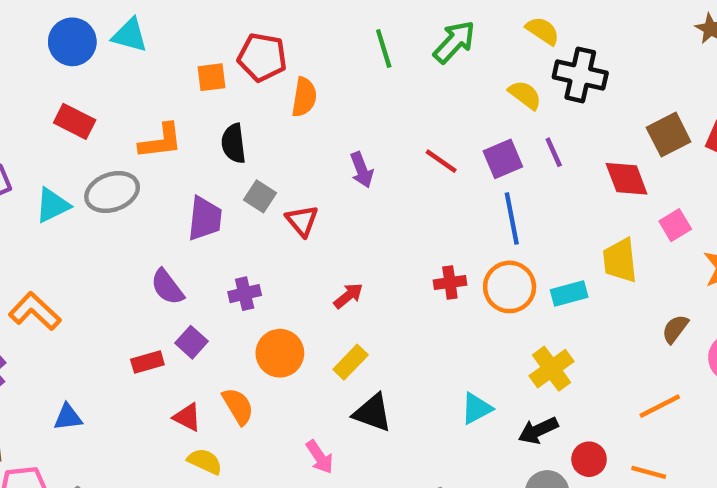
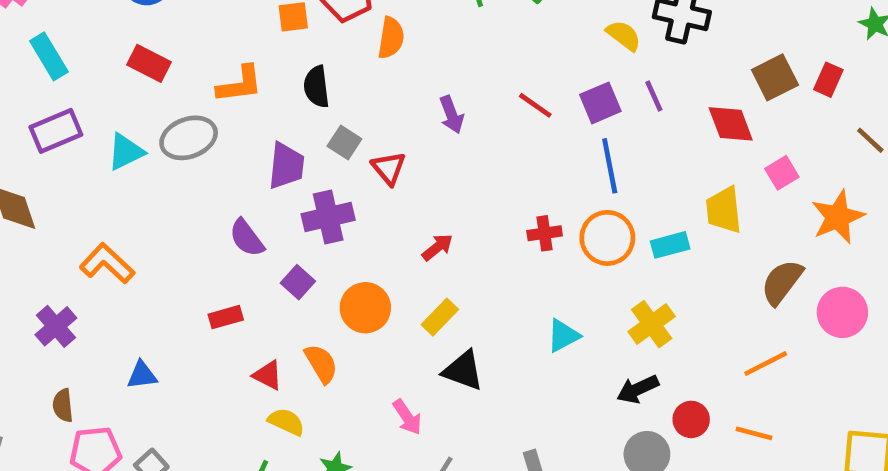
purple cross: (245, 294) -> (328, 217), moved, size x1.5
brown semicircle: (675, 329) -> (782, 282), size x1.5
purple square: (192, 342) -> (298, 282), moved
cyan triangle: (476, 408) -> (563, 336), moved

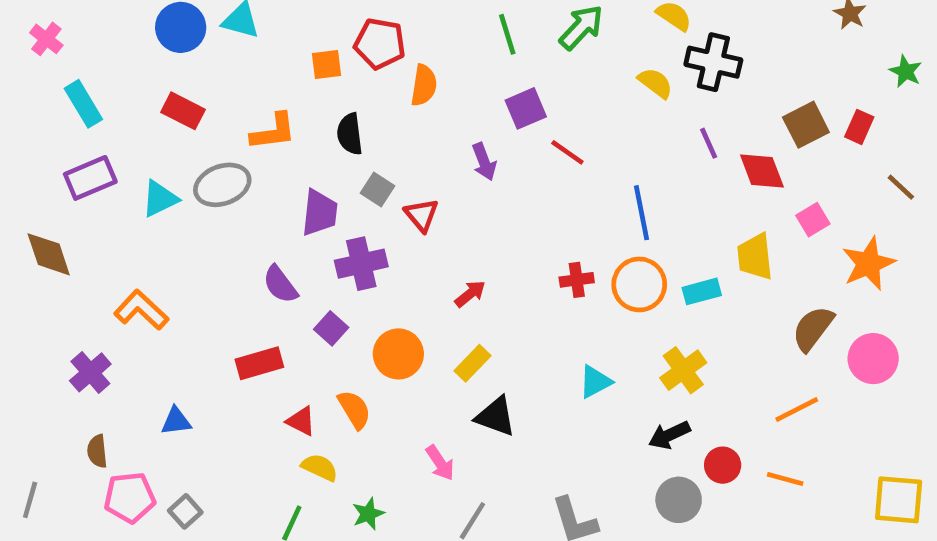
purple line: (654, 96) -> (709, 143), moved
purple square: (600, 103) -> (526, 108), moved
red rectangle: (226, 317) -> (259, 363), size x1.4

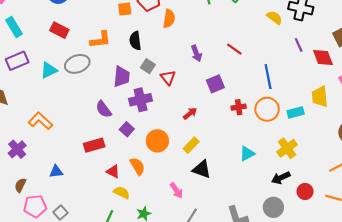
purple square: (526, 108) -> (215, 84), moved
brown semicircle: (97, 451) -> (20, 185), turned 32
gray circle: (679, 500) -> (273, 207), moved

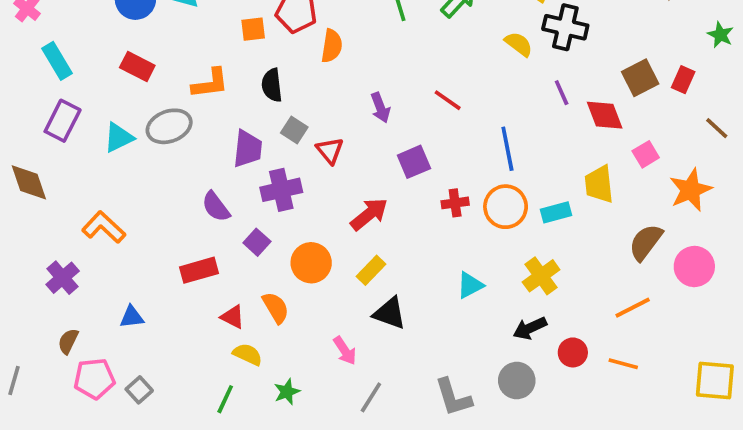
purple rectangle: (17, 61) -> (63, 121), turned -40
red arrow: (190, 113) -> (369, 214), size x1.5

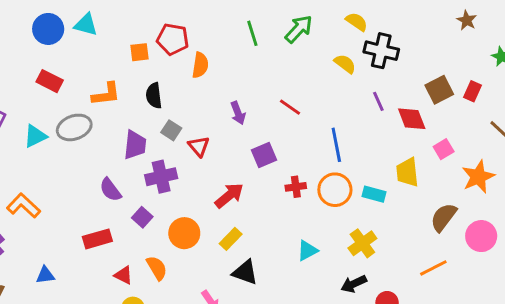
cyan rectangle: (556, 212) -> (374, 194), turned 30

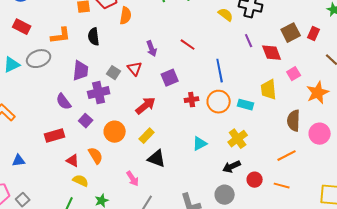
gray square: (171, 130) -> (114, 73), moved
red triangle: (199, 146) -> (135, 69), moved
brown semicircle: (444, 217) -> (294, 121), turned -35

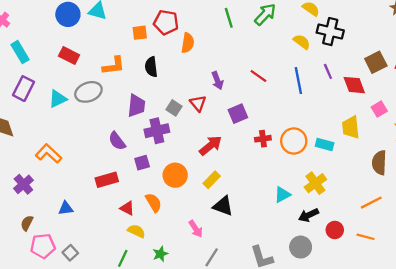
blue line: (220, 71) -> (298, 81), moved
purple square: (86, 121) -> (142, 163), turned 32
cyan triangle: (200, 144) -> (282, 195), moved

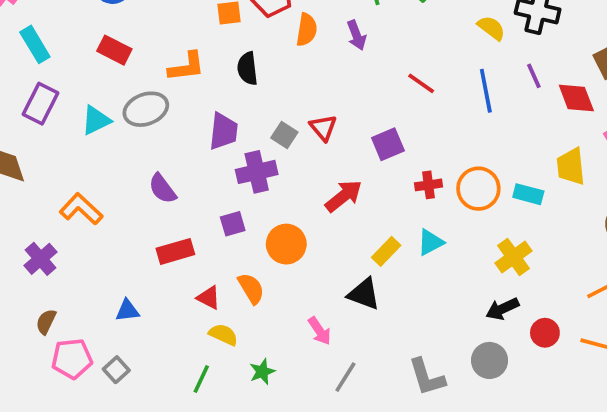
purple arrow: (217, 81) -> (356, 35), moved
purple semicircle: (117, 141) -> (162, 189), moved
yellow rectangle: (212, 180) -> (386, 251), moved
cyan triangle: (282, 195) -> (430, 242), moved
blue triangle: (66, 208) -> (127, 311), moved

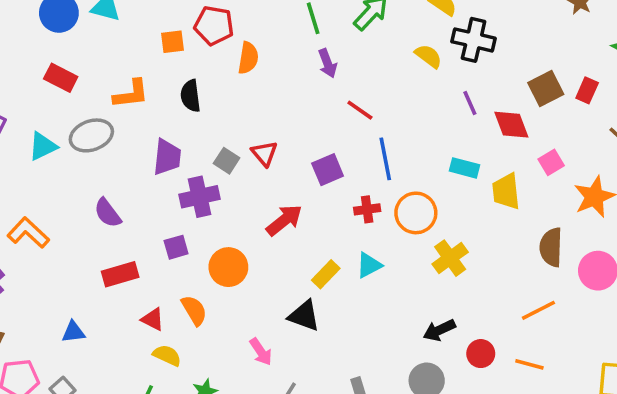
purple arrow: (356, 35) -> (328, 63), moved
blue line: (486, 91) -> (385, 159), moved
cyan rectangle: (528, 194) -> (465, 168), moved
yellow cross: (514, 257) -> (450, 258), moved

